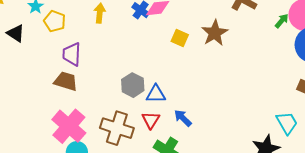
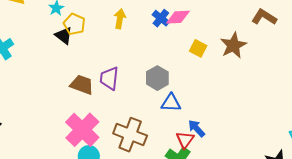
black triangle: (16, 33) -> (64, 36), moved
purple trapezoid: (72, 54) -> (109, 78), moved
gray hexagon: (133, 85) -> (157, 78), moved
red triangle: (151, 120) -> (185, 140), moved

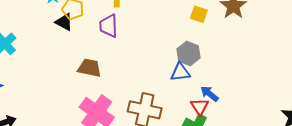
purple trapezoid: (109, 78) -> (109, 26), moved
gray hexagon: (157, 78) -> (189, 53), moved

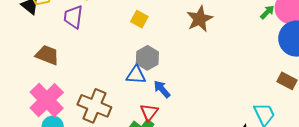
yellow square: (199, 14) -> (139, 19), moved
blue arrow: (209, 94) -> (162, 89), moved

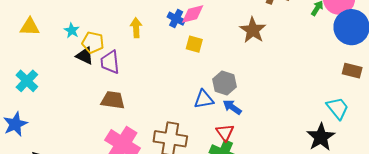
purple trapezoid: (73, 17) -> (110, 62), moved
gray hexagon: (147, 58) -> (224, 83), moved

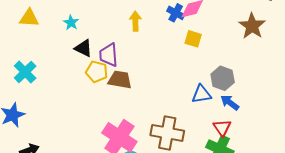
yellow pentagon: (93, 42) -> (97, 72), moved
brown trapezoid: (113, 100) -> (120, 80), moved

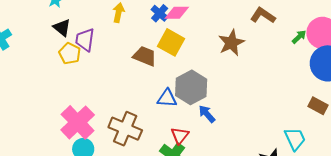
yellow square: (193, 39) -> (171, 42), size x1.5
gray hexagon: (223, 78) -> (191, 87), size x1.4
brown trapezoid: (120, 80) -> (145, 56), moved
blue arrow: (230, 103) -> (207, 114), moved

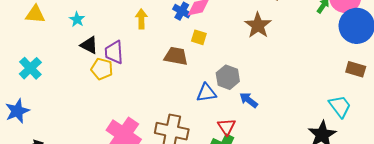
yellow square: (171, 42) -> (199, 37), size x0.6
gray hexagon: (191, 87) -> (228, 77), size x0.7

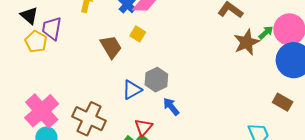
brown star: (258, 25) -> (247, 42), moved
brown trapezoid: (176, 56) -> (111, 47), turned 35
blue triangle: (206, 93) -> (132, 90), turned -35

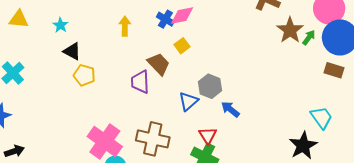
purple trapezoid: (52, 28) -> (140, 82), moved
green arrow: (266, 33) -> (309, 37), moved
yellow square: (138, 34) -> (182, 46), turned 35
brown rectangle: (283, 102) -> (334, 70), moved

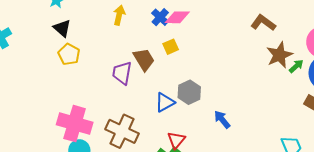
blue arrow: (230, 109) -> (222, 119), moved
pink cross: (105, 142) -> (75, 124), turned -32

